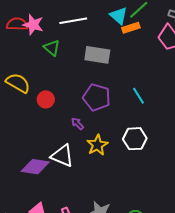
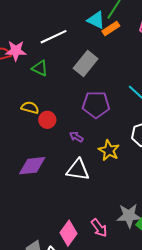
gray rectangle: (97, 55) -> (86, 63), turned -45
yellow semicircle: (18, 83) -> (30, 108), moved, size x0.7
purple arrow: (77, 124) -> (76, 137), moved
purple diamond: (35, 167) -> (32, 166), moved

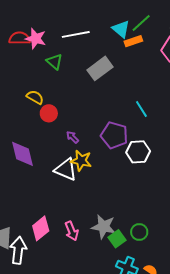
purple pentagon: (96, 105) -> (114, 135), moved
yellow star: (109, 150) -> (81, 161), moved, turned -30
purple diamond: (32, 166) -> (22, 154), turned 68

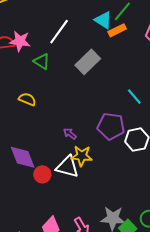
white line: (76, 34) -> (59, 32), turned -36
red circle: (49, 113) -> (42, 174), moved

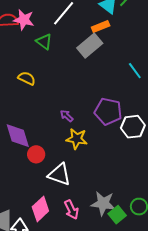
orange rectangle: (117, 30) -> (101, 26), moved
cyan line: (134, 97) -> (135, 71), moved
white triangle: (67, 167) -> (59, 174), moved

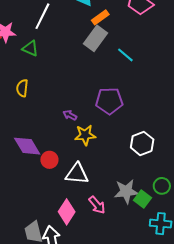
orange rectangle: (101, 26) -> (100, 17), moved
gray rectangle: (90, 46) -> (95, 38), moved
yellow semicircle: (27, 78) -> (22, 88), turned -96
white hexagon: (133, 127) -> (142, 143), moved

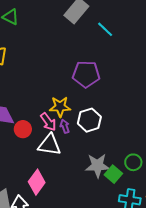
purple arrow: (70, 115) -> (65, 126), moved, turned 40
white hexagon: (142, 143) -> (89, 120), moved
pink arrow: (97, 205) -> (48, 122), moved

